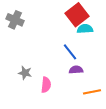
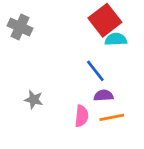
pink semicircle: (46, 85) -> (82, 116), moved
orange line: (92, 92) -> (112, 117), moved

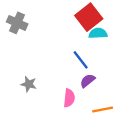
purple semicircle: (103, 95) -> (88, 81), turned -35
orange line: (112, 117) -> (103, 110), moved

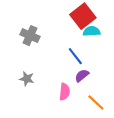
gray cross: (17, 23) -> (30, 36), moved
orange line: (103, 110) -> (96, 103), turned 54

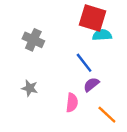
red square: (83, 16) -> (92, 18), turned -35

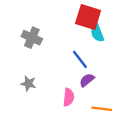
cyan semicircle: (102, 35) -> (97, 33), turned -108
orange line: (107, 115) -> (102, 109), turned -36

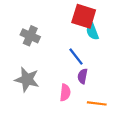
purple semicircle: (87, 80) -> (83, 76), turned -40
gray star: (28, 83) -> (27, 79), size x1.6

